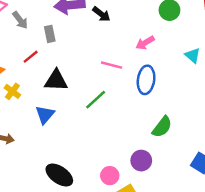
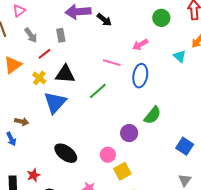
gray arrow: (20, 20) -> (31, 35), moved
yellow cross: (12, 91) -> (39, 78), moved
blue triangle: (45, 115) -> (55, 102), size x1.4
purple circle: (141, 161) -> (129, 133), moved

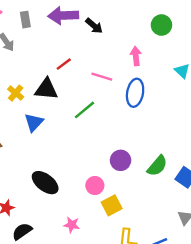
gray rectangle: (61, 35) -> (25, 20), moved
pink arrow: (140, 45) -> (136, 56), turned 112
red line: (44, 54) -> (64, 64), moved
blue triangle: (55, 102) -> (34, 122), size x0.7
green semicircle: (153, 115) -> (157, 166), moved

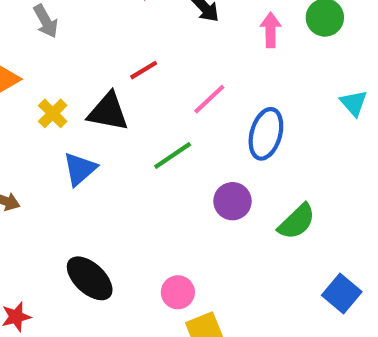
pink arrow: (136, 56) -> (271, 30), moved
pink line: (102, 77) -> (209, 99), turned -66
purple circle: (121, 160) -> (232, 201), moved
green semicircle: (157, 166) -> (297, 222), moved

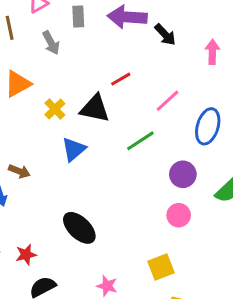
pink circle: (178, 292) -> (179, 215), moved

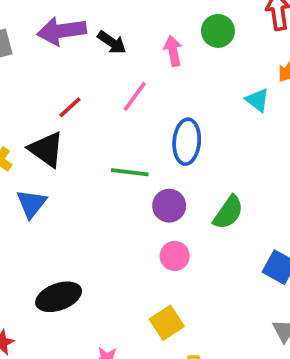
pink line: (168, 101) -> (135, 96), moved
black triangle: (95, 109) -> (46, 149), turned 36
green line: (140, 141) -> (130, 172), moved, turned 52
black ellipse: (79, 228) -> (59, 297), turned -52

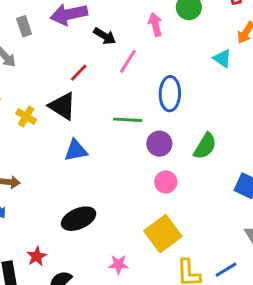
black arrow: (112, 42) -> (105, 36), moved
blue triangle: (31, 204) -> (76, 150), moved, turned 45
yellow square: (167, 323) -> (163, 234), size x1.4

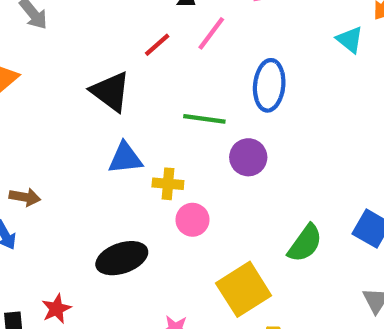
red line: (79, 73) -> (157, 45), moved
yellow cross: (26, 116) -> (168, 184), moved, turned -30
green semicircle: (205, 146) -> (305, 243), moved
pink circle: (166, 182) -> (192, 220), moved

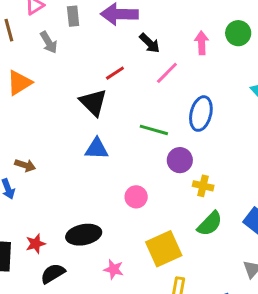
red line: (157, 45) -> (115, 73), moved
yellow cross: (168, 184) -> (203, 186), moved
black ellipse: (122, 258) -> (84, 235), moved

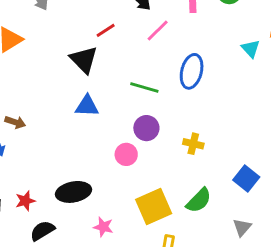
purple circle: (180, 160) -> (146, 128), moved
green semicircle: (210, 224) -> (199, 200), moved

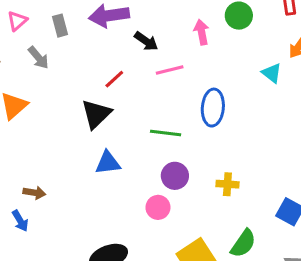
pink line: (158, 30) -> (170, 70), turned 40
black triangle: (84, 60) -> (96, 114), turned 40

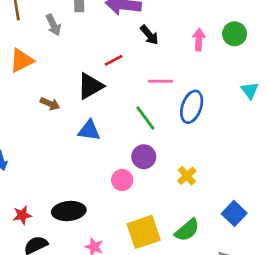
pink line: (170, 70) -> (161, 81), moved
green line: (166, 133) -> (145, 118), turned 32
yellow cross: (227, 184) -> (187, 176), turned 30
brown arrow: (34, 193) -> (50, 104), moved

